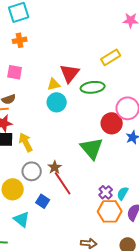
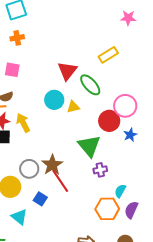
yellow triangle: (54, 84) -> (73, 107), moved
green ellipse: (93, 87) -> (90, 85), turned 55
yellow arrow: (26, 142) -> (23, 123), moved
brown star: (55, 167) -> (52, 165), size x1.5
purple cross: (106, 192) -> (100, 170), moved, turned 32

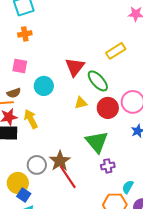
cyan circle: (54, 100) -> (44, 86), moved
red circle: (109, 121) -> (108, 108), moved
blue square: (40, 199) -> (24, 195), moved

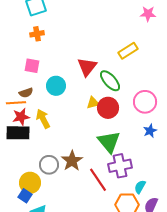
red circle: (108, 108) -> (108, 108), moved
purple cross: (108, 166) -> (120, 166), size x1.6
red line: (68, 177) -> (98, 180), moved
blue square: (24, 195) -> (25, 196), moved

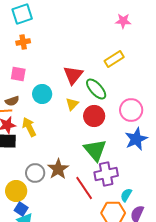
pink star: (148, 14) -> (123, 21), moved
yellow triangle: (93, 103) -> (72, 104), moved, turned -32
blue star: (150, 131) -> (136, 139), size x1.6
blue square: (25, 196) -> (21, 209), moved

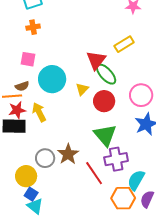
red triangle: (73, 75) -> (96, 60), moved
cyan circle: (42, 94) -> (52, 79), size x1.4
cyan semicircle: (126, 195) -> (136, 180), size x1.5

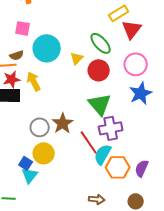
red triangle: (96, 60) -> (132, 29), moved
yellow circle: (26, 176) -> (44, 153), moved
cyan semicircle: (136, 180) -> (103, 154), moved
cyan triangle: (35, 206) -> (30, 175), turned 30

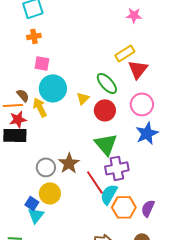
pink square: (23, 28) -> (42, 63), moved
brown semicircle: (17, 55) -> (23, 95), turned -112
yellow arrow: (34, 81) -> (40, 107), moved

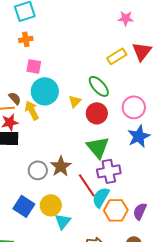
red triangle: (138, 69) -> (142, 51), moved
yellow circle: (50, 193) -> (51, 205), moved
blue square: (32, 203) -> (24, 206), size x1.5
cyan triangle: (36, 215) -> (63, 221), moved

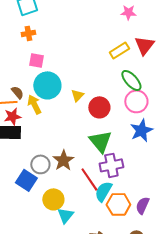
green ellipse: (99, 86) -> (131, 80), moved
blue square: (24, 206) -> (26, 180), moved

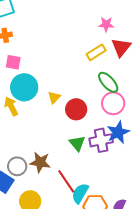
pink star: (128, 12) -> (106, 24), moved
green triangle: (100, 141) -> (77, 143), size x0.7
brown star: (63, 160) -> (40, 162), turned -30
purple cross: (111, 165) -> (101, 140), moved

